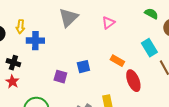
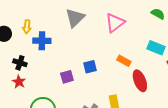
pink triangle: (108, 23) -> (115, 23), size x1.5
cyan rectangle: (149, 48) -> (156, 48), turned -36
purple square: (60, 77) -> (67, 77), turned -32

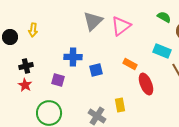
gray triangle: (75, 18) -> (93, 21), moved
blue cross: (42, 41) -> (73, 57), moved
black cross: (20, 63) -> (26, 66), turned -32
purple square: (67, 77) -> (58, 80), moved, turned 32

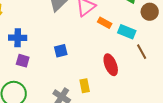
blue cross: (73, 57) -> (18, 38), moved
orange rectangle: (130, 64) -> (105, 23), moved

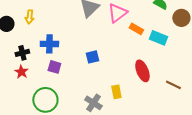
brown line: (142, 52) -> (173, 85), moved, turned -35

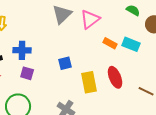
orange rectangle: (136, 29) -> (110, 43), moved
yellow rectangle: (116, 92) -> (89, 82), moved, size x1.5

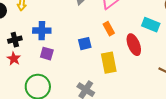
orange rectangle: (110, 43) -> (109, 29), moved, turned 32
red ellipse: (115, 77) -> (134, 45), moved

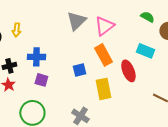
orange rectangle: (109, 29) -> (103, 55), size x1.5

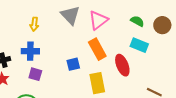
green semicircle: (147, 17) -> (137, 21), moved
gray triangle: (76, 21) -> (70, 15), turned -30
yellow arrow: (16, 30) -> (34, 24), moved

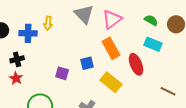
blue cross: (30, 51) -> (28, 33), moved
purple square: (35, 74) -> (62, 73), moved
yellow rectangle: (97, 83) -> (111, 82), turned -40

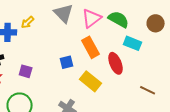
green semicircle: (151, 20) -> (119, 19), moved, size x1.5
yellow arrow: (48, 23) -> (28, 22), turned 40
purple square: (62, 73) -> (26, 71), moved

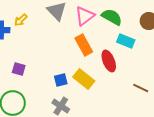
blue square: (67, 62) -> (61, 80), moved

